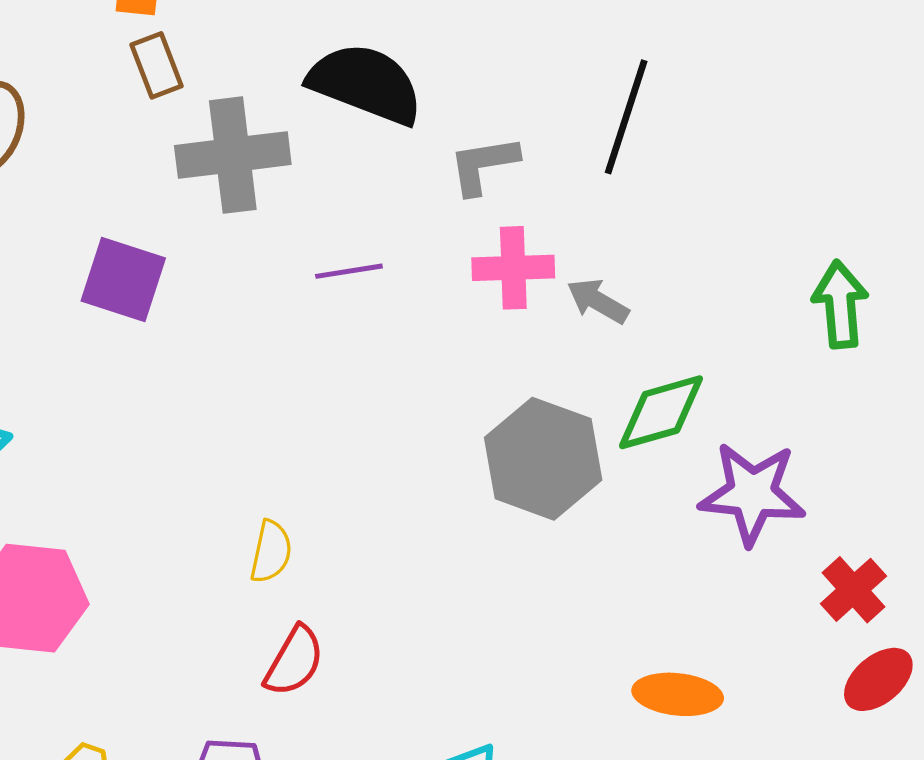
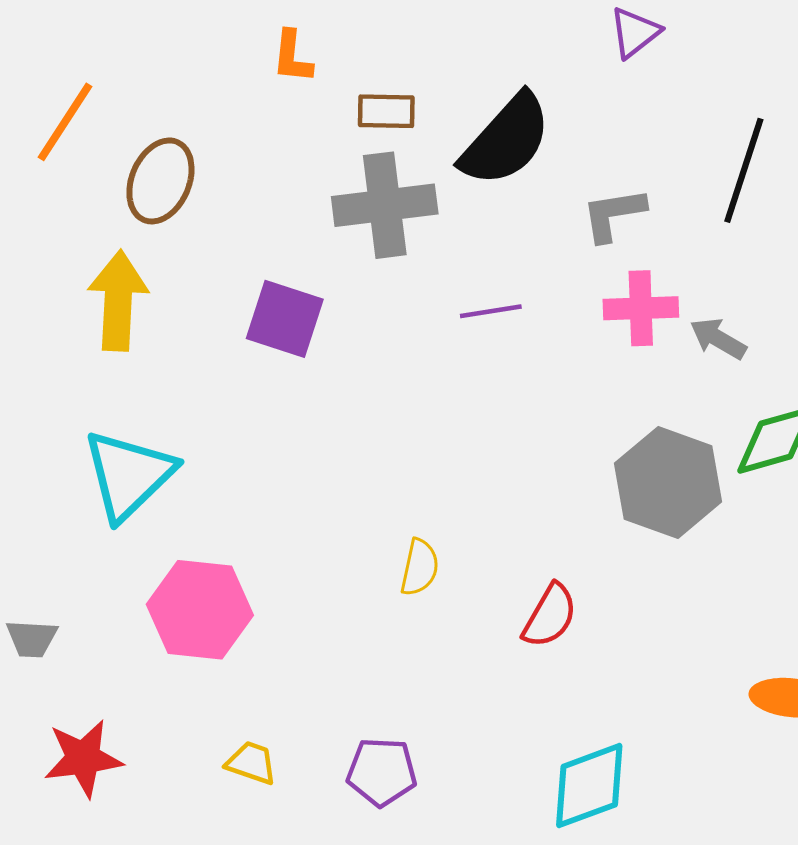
brown rectangle: (156, 65) -> (386, 111), moved, turned -68
black semicircle: (366, 84) -> (506, 140), turned 111
red semicircle: (294, 661) -> (550, 616), moved

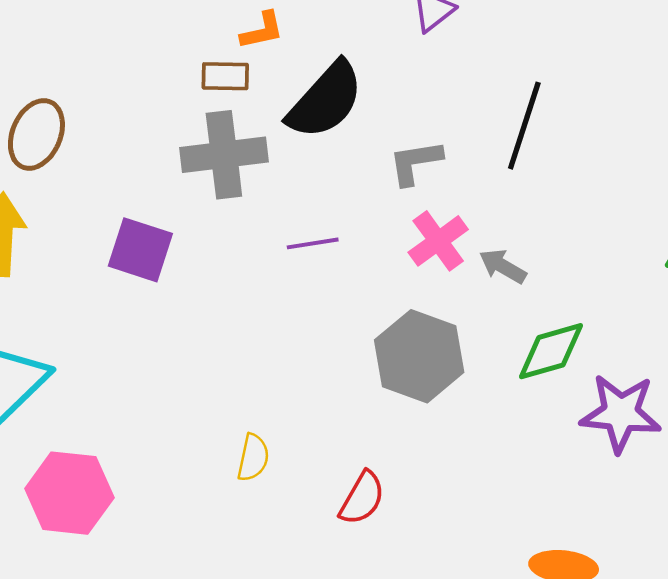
orange L-shape: (292, 57) -> (262, 31), moved, turned -108
pink cross: (641, 308) -> (438, 241), turned -34
gray hexagon: (668, 483) -> (419, 356), moved

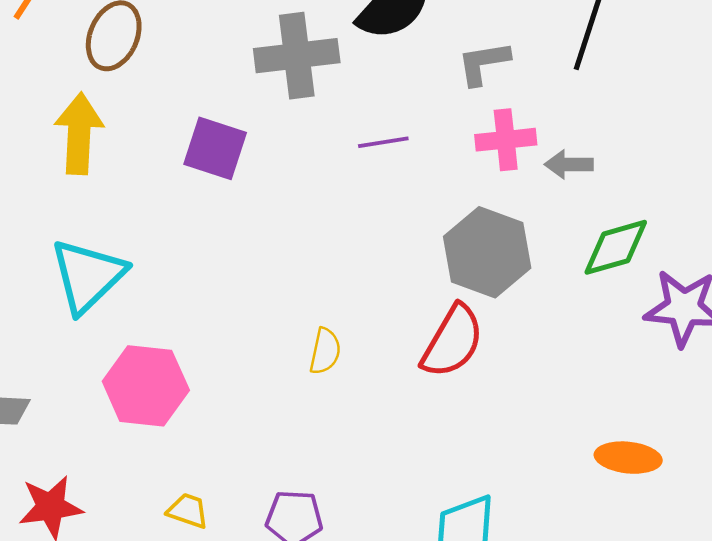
pink cross: (438, 241) -> (506, 140), turned 30
gray arrow: (503, 266) -> (569, 164), turned -30
red semicircle: (362, 498) -> (453, 341), moved, size x1.4

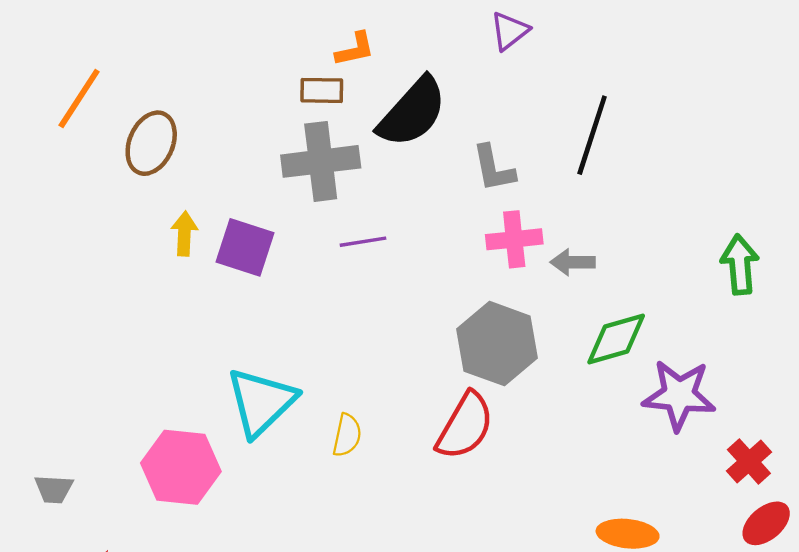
gray L-shape: (483, 63) -> (494, 168), turned -92
yellow arrow: (79, 134) -> (184, 234), moved, size x0.6
purple line: (383, 142) -> (363, 242), moved
cyan triangle: (88, 276) -> (261, 402), moved

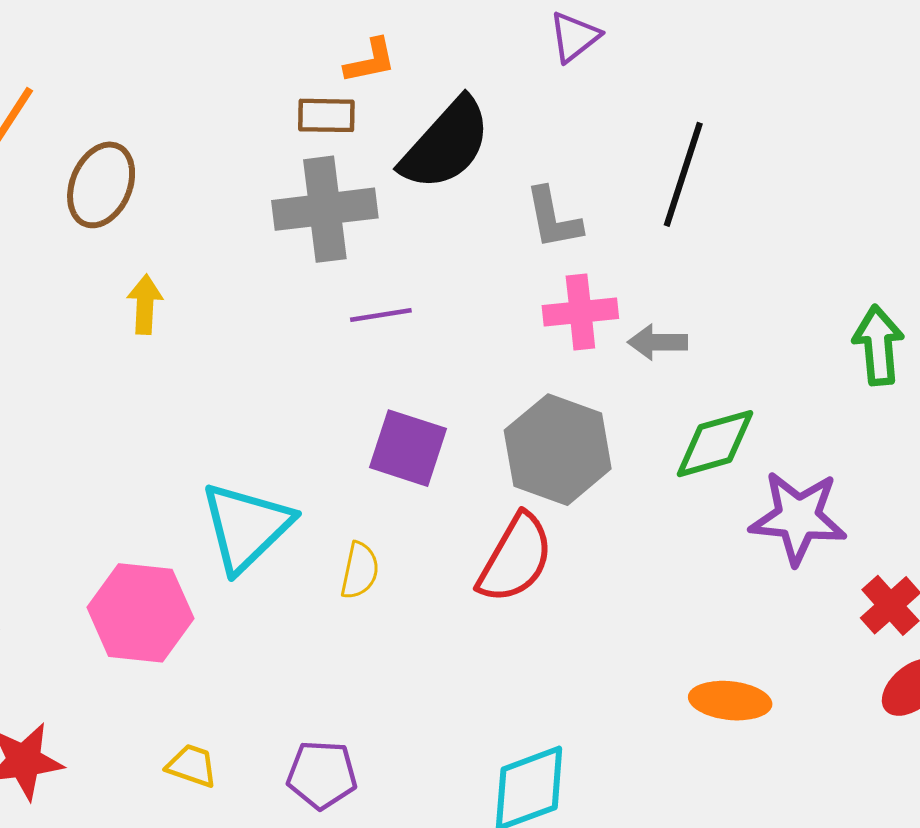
purple square: (245, 247) -> (408, 448), moved

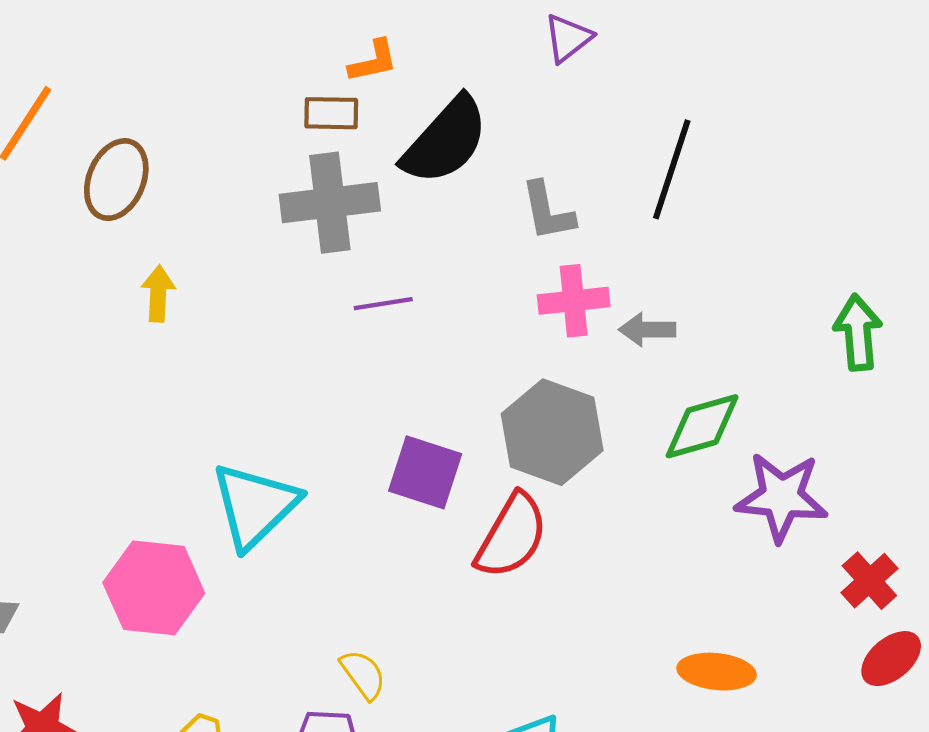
purple square: (408, 448) -> (425, 472), moved
yellow semicircle: (360, 571) -> (363, 674), moved, turned -48

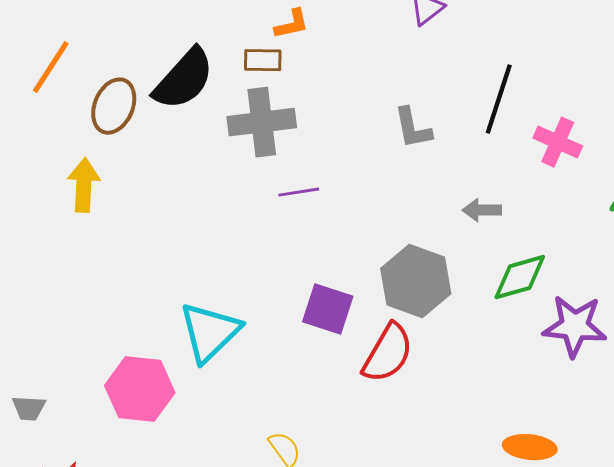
black semicircle: (445, 141) -> (184, 79), moved
yellow arrow: (158, 294) -> (84, 185), moved, size x1.4
pink cross: (574, 301) -> (558, 142), moved, turned 30

